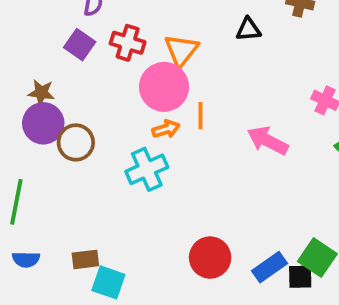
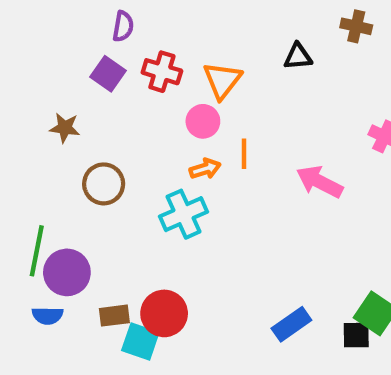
pink circle: (164, 87) -> (203, 121), size x0.6
purple circle: (43, 123) -> (67, 272), moved
red circle: (210, 258) -> (164, 313), moved
blue rectangle: (269, 267) -> (291, 324), moved

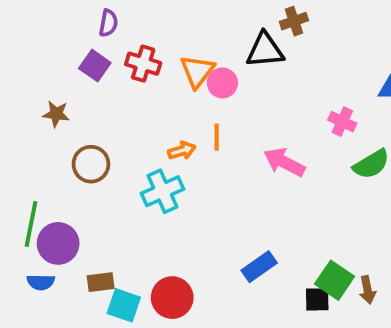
brown cross: (356, 26) -> (294, 21), moved, turned -32
black triangle: (298, 57) -> (265, 50), size x1.5
pink circle: (203, 121) -> (222, 83), moved
red circle: (164, 313) -> (172, 298), moved
blue rectangle: (291, 324) -> (259, 267), moved

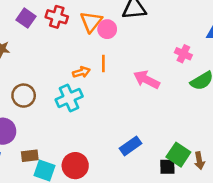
brown circle: (91, 164) -> (24, 96), moved

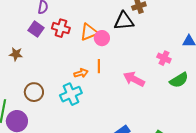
orange triangle: (91, 22) -> (89, 32), turned 30

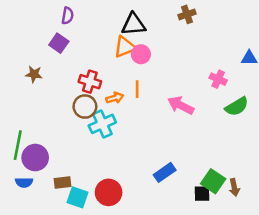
black triangle: (124, 21) -> (133, 24), moved
red cross: (61, 28) -> (90, 82), moved
brown circle: (34, 92) -> (85, 107), moved

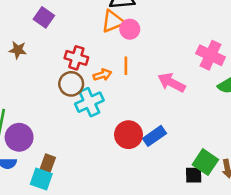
pink cross: (218, 79) -> (211, 55), size x1.5
blue rectangle: (165, 172) -> (155, 136), moved
brown rectangle: (63, 182) -> (48, 163), turned -63
red circle: (109, 192) -> (128, 135), moved
cyan square: (77, 197) -> (41, 179), moved

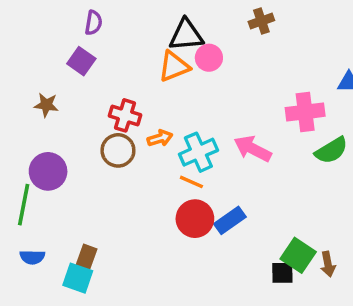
pink circle: (130, 29) -> (209, 58), moved
pink cross: (211, 55) -> (305, 112), turned -32
orange line: (126, 66) -> (191, 182), moved, turned -66
cyan cross: (89, 102) -> (198, 152), moved
purple circle: (19, 137) -> (48, 171), moved

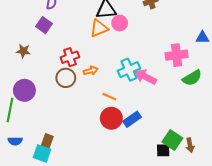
red cross: (125, 115) -> (70, 57), turned -36
cyan cross: (198, 152) -> (129, 70), moved

